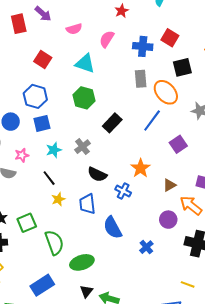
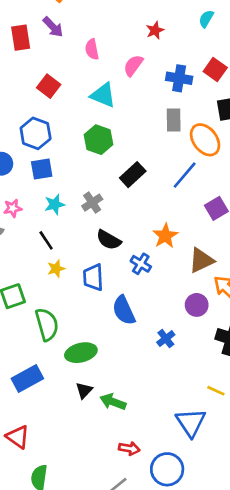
pink semicircle: (74, 29) -> (92, 49), turned 91
brown triangle: (169, 185) -> (201, 260), size x1.5

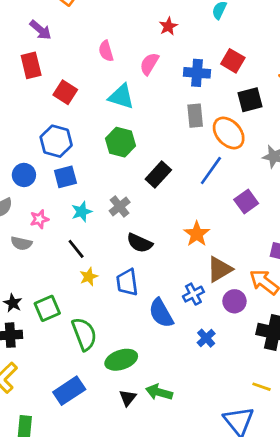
purple arrow: (53, 27) -> (41, 30), moved
red rectangle: (21, 38) -> (31, 65), moved
brown triangle: (201, 260) -> (219, 269), moved
blue cross: (141, 264) -> (193, 294), moved, turned 36
green arrow: (113, 402) -> (159, 392), moved

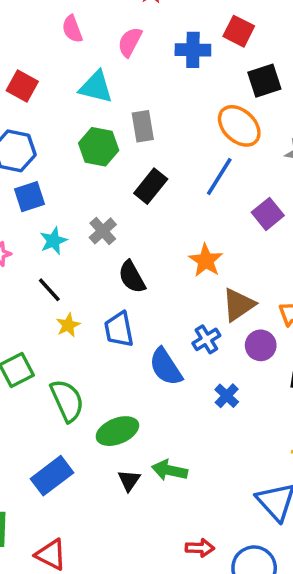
gray rectangle: (195, 116) -> (143, 126), moved
black semicircle: (140, 243) -> (132, 277), turned 40

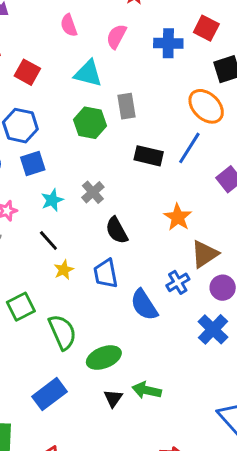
black rectangle: (151, 186) -> (149, 156), moved, turned 64
blue cross: (227, 396) -> (213, 329), moved, size x1.5

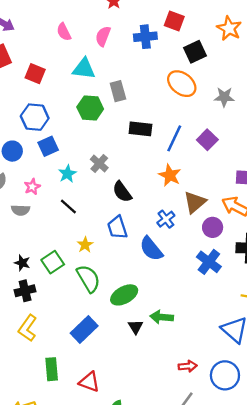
blue line: (189, 148) -> (174, 138), moved
yellow star: (64, 270) -> (85, 245), moved
blue cross: (178, 282) -> (166, 219), moved

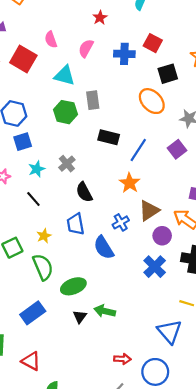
red square: (35, 74) -> (23, 59), moved, size x1.4
purple square: (207, 140) -> (177, 149), moved

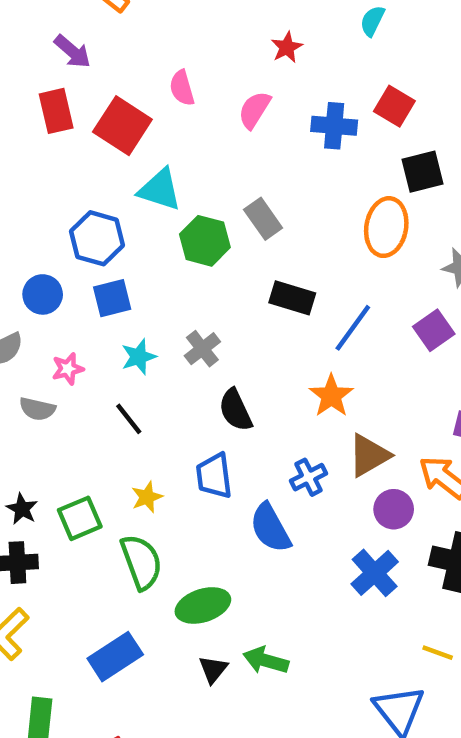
cyan triangle: (65, 75) -> (160, 190), moved
gray rectangle: (93, 100) -> (263, 219), turned -30
orange ellipse: (152, 101) -> (386, 227), turned 52

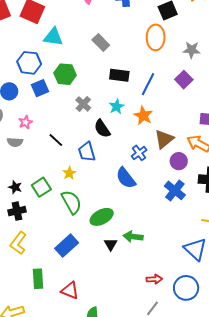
green hexagon: (205, 241) -> (65, 74), moved
cyan star: (139, 357) -> (117, 107), moved
blue trapezoid: (214, 476) -> (87, 152), moved

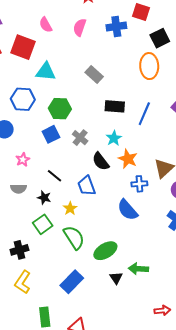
blue square: (40, 88) -> (51, 134), moved
orange star: (143, 116) -> (128, 159), moved
gray semicircle: (15, 142) -> (18, 189), moved
blue cross: (139, 153) -> (139, 184), turned 35
black star: (15, 187) -> (44, 198), moved

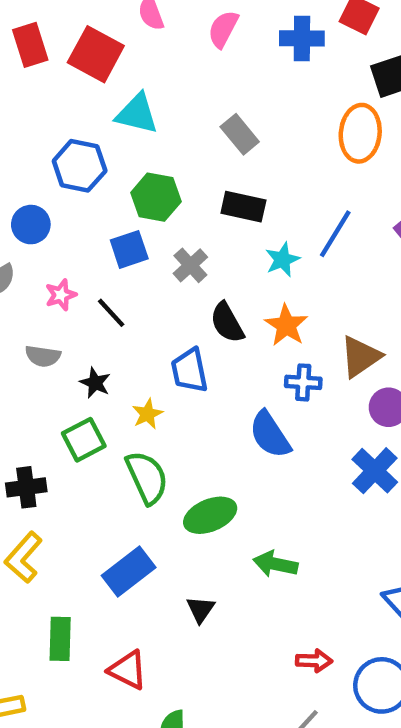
black rectangle: (115, 106) -> (243, 207), moved
cyan star: (114, 138) -> (282, 260), moved
black line: (55, 176) -> (111, 313), moved
black triangle: (116, 278) -> (201, 609), moved

